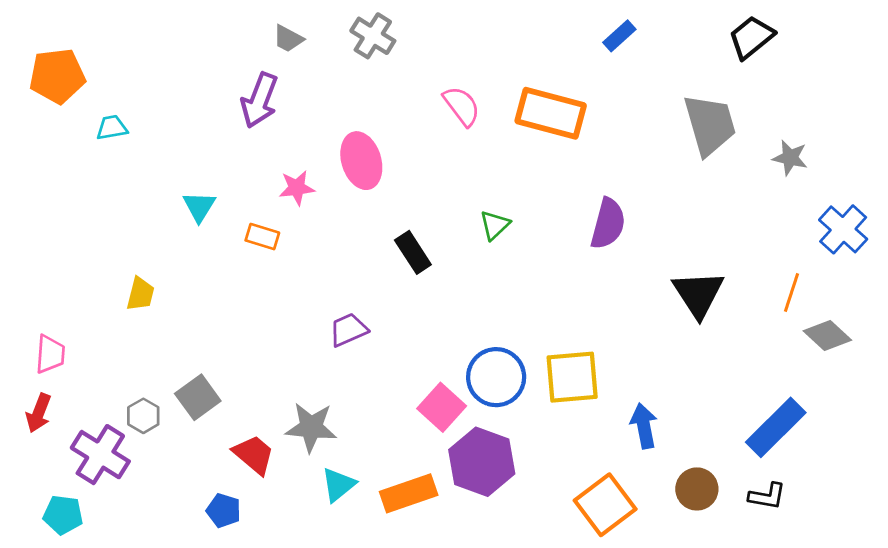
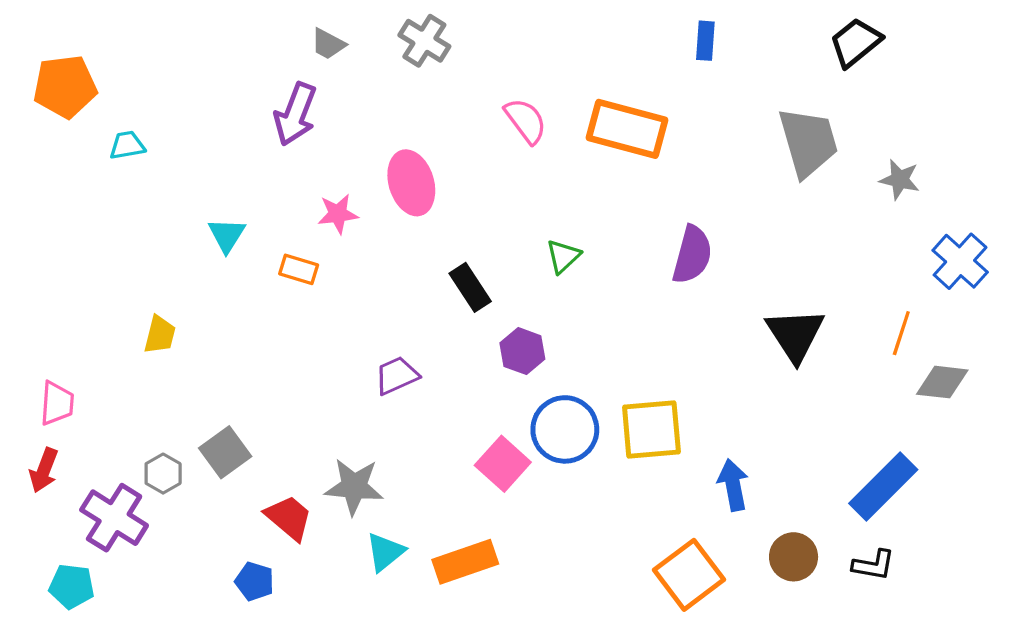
blue rectangle: (619, 36) -> (705, 41), turned -44
gray diamond: (827, 336) -> (942, 382), turned -36
purple hexagon: (482, 462) -> (522, 351), moved, size x0.6

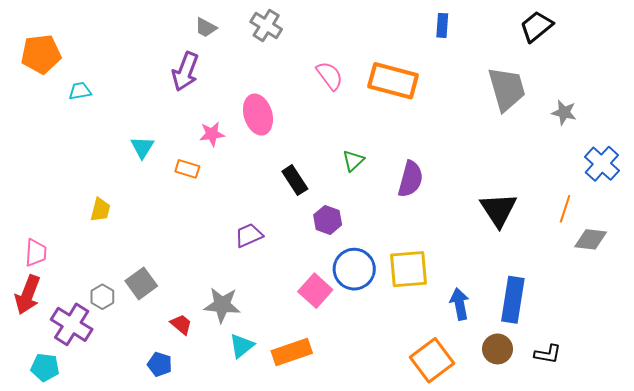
purple semicircle: (692, 255) -> (411, 179), moved
red arrow: (44, 470) -> (28, 295), size x1.4
blue rectangle: (883, 487) -> (513, 300), moved, turned -36
red trapezoid: (289, 518) -> (181, 324), size x0.7

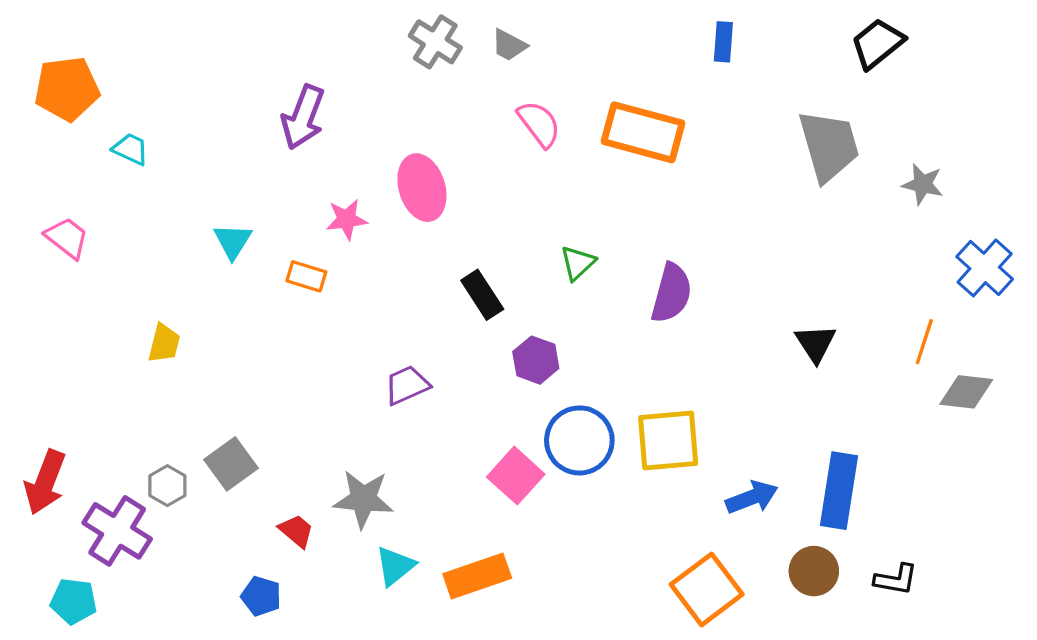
gray trapezoid: (206, 28) -> (509, 45), moved
cyan trapezoid: (80, 91) -> (131, 149), turned 35
black triangle: (499, 210) -> (815, 343), size x0.7
pink trapezoid: (36, 253) -> (67, 238), moved, turned -56
blue arrow: (460, 304) -> (752, 497), turned 80

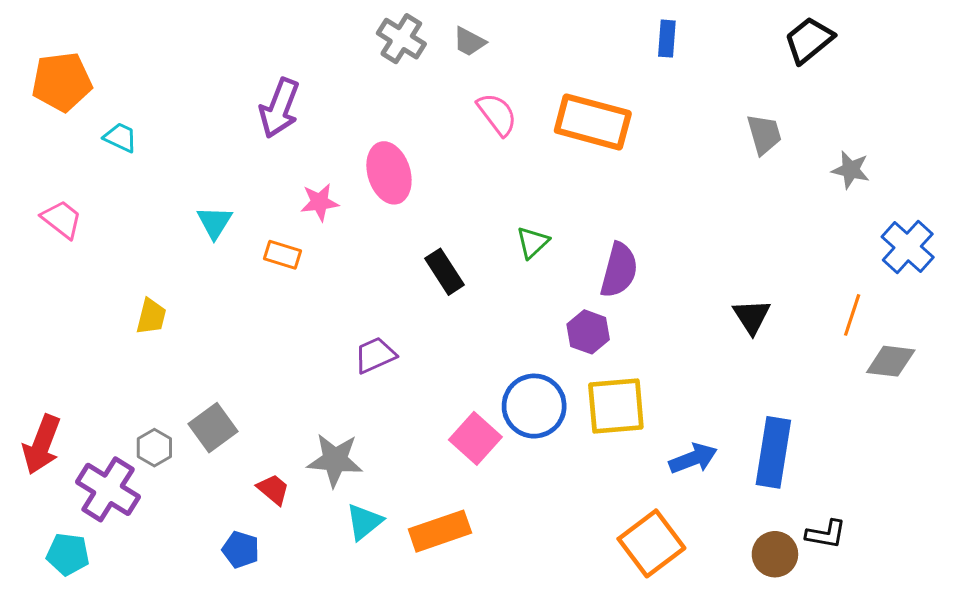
gray trapezoid: (829, 146) -> (764, 134), size x0.6
purple hexagon: (536, 360) -> (588, 332), moved
brown circle: (814, 571) -> (775, 554), moved

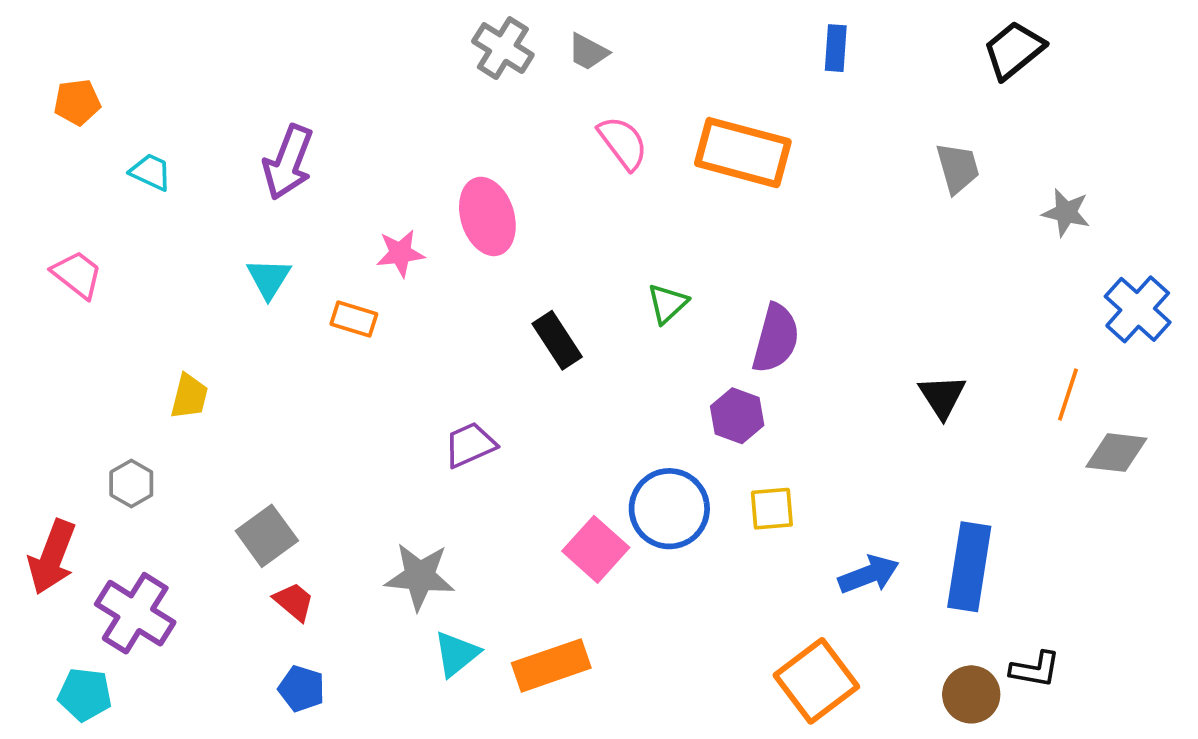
orange pentagon: (62, 82) -> (77, 102), size x0.6
purple arrow: (279, 108) -> (288, 162), moved
yellow square: (616, 406) -> (772, 509), size x0.6
gray hexagon: (154, 448) -> (131, 484), moved
red trapezoid: (273, 489) -> (294, 602), moved

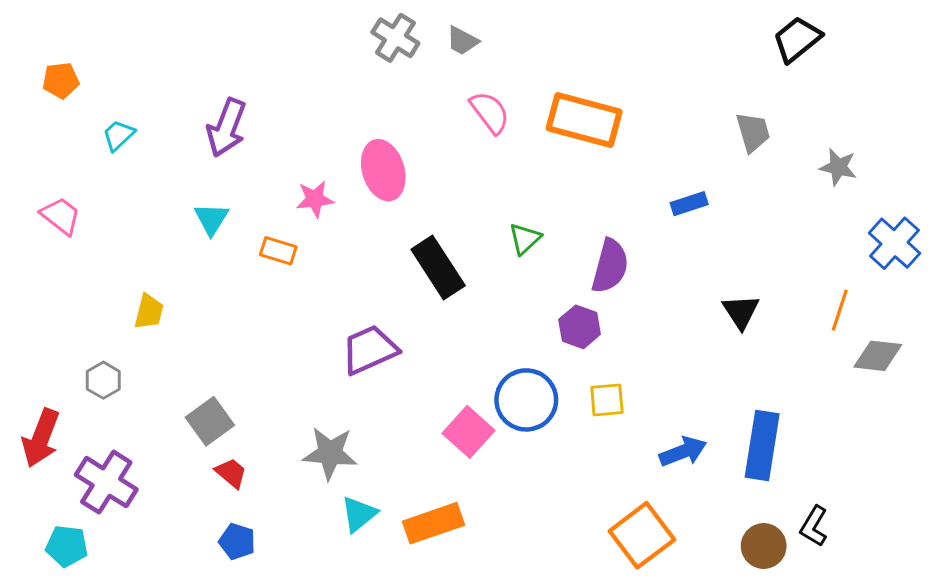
blue rectangle: (836, 48) -> (689, 204), moved, turned 68
cyan trapezoid: (151, 172) -> (119, 135), turned -68
black rectangle: (557, 340) -> (438, 268), size x1.4
purple trapezoid: (470, 445) -> (370, 350), size x1.4
black L-shape: (1035, 669) -> (814, 526), turned 111

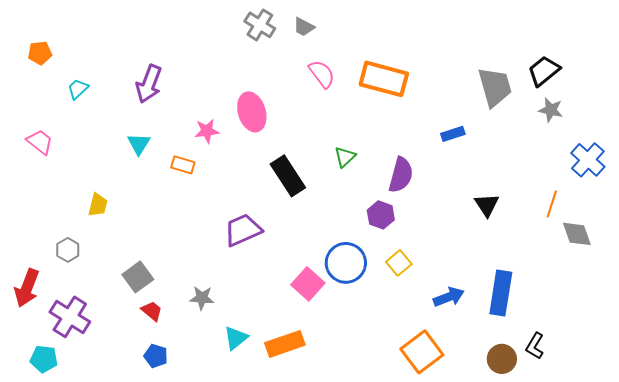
black trapezoid: (797, 39) -> (544, 71), moved
gray trapezoid: (753, 132) -> (495, 87), size x1.5
gray diamond: (878, 356) -> (577, 234), turned 64
yellow square: (607, 400) -> (399, 263), turned -35
gray star: (330, 453) -> (202, 298), moved, size x0.7

